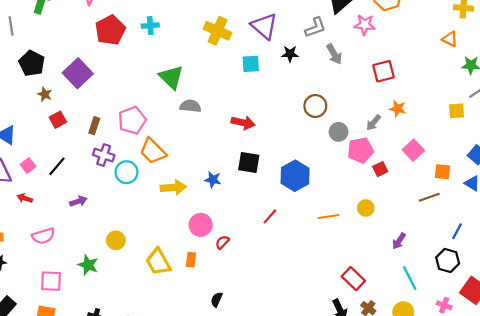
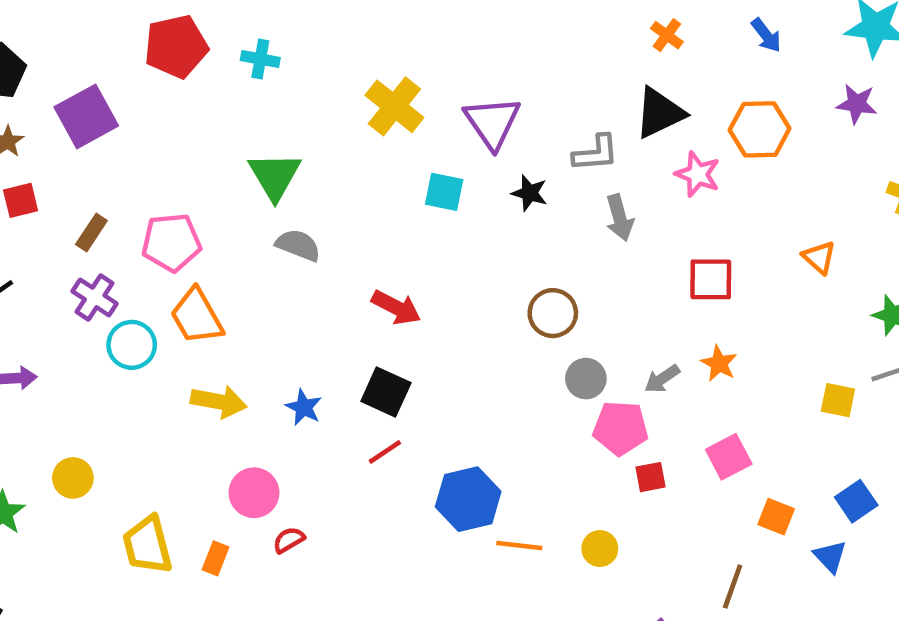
orange triangle: (450, 39) -> (819, 257), moved
blue hexagon: (295, 176) -> (468, 499), moved
brown line: (429, 197) -> (733, 586), moved, turned -66
red line: (270, 216) -> (385, 452), moved

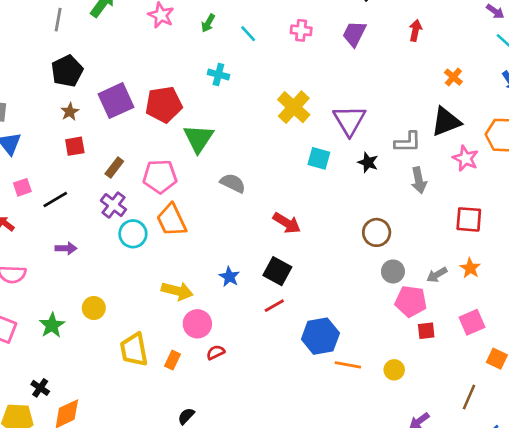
red pentagon: (176, 46) -> (164, 104), moved
green triangle: (275, 176) -> (198, 138), moved
yellow arrow: (219, 402) -> (177, 291), moved

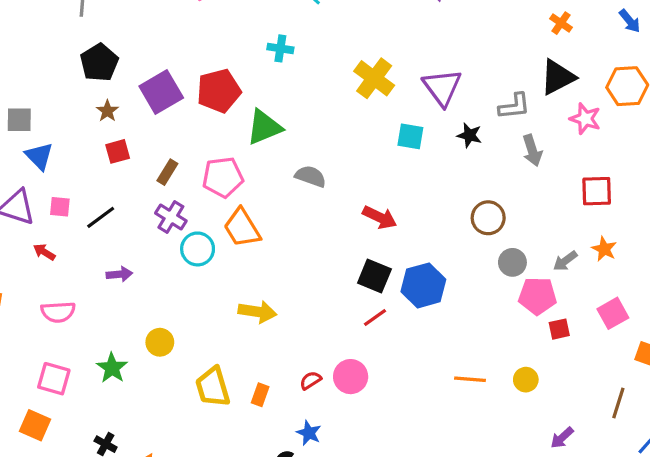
green triangle: (198, 138) -> (264, 127), turned 40
pink square: (22, 187) -> (60, 207), turned 30
blue star: (229, 277) -> (309, 433), moved
pink circle: (197, 324) -> (351, 377), moved
blue hexagon: (320, 336) -> (423, 285), moved

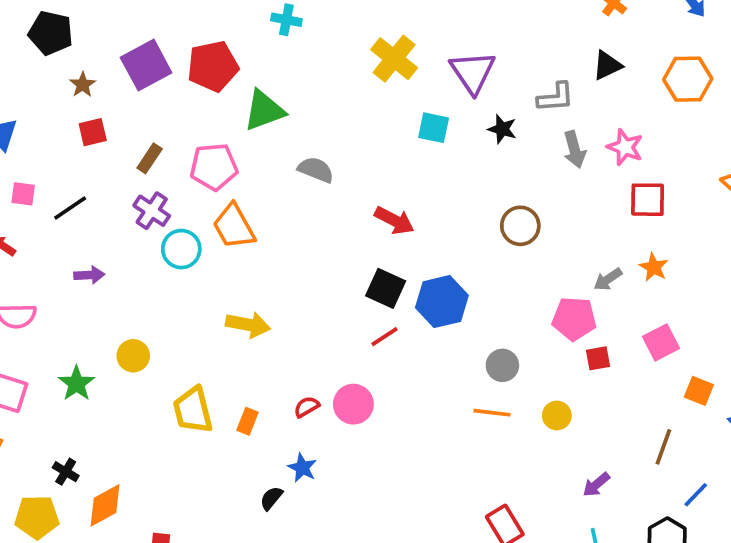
black pentagon: (99, 63) -> (51, 33), moved, turned -30
black triangle: (558, 77) -> (607, 65), size x0.7
pink star: (585, 119) -> (625, 147), moved
gray circle: (512, 262) -> (502, 365), moved

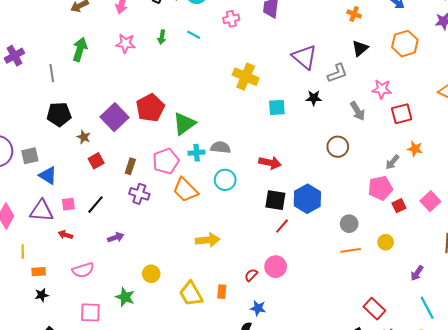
cyan cross: (286, 20) -> (197, 153), moved
purple triangle: (473, 72) -> (304, 57), moved
gray arrow: (575, 149) -> (358, 111), moved
cyan circle: (181, 249) -> (225, 180), moved
pink square: (661, 342) -> (430, 201), moved

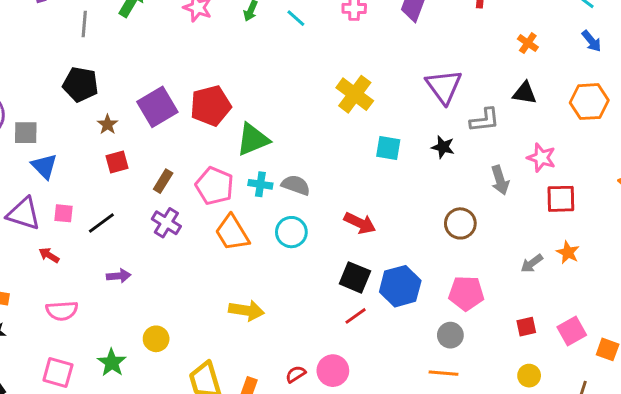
black triangle: (360, 48) -> (525, 93), turned 36
pink pentagon: (166, 161) -> (214, 186), turned 30
pink pentagon: (380, 188) -> (466, 293), moved
yellow circle: (386, 242) -> (529, 376), moved

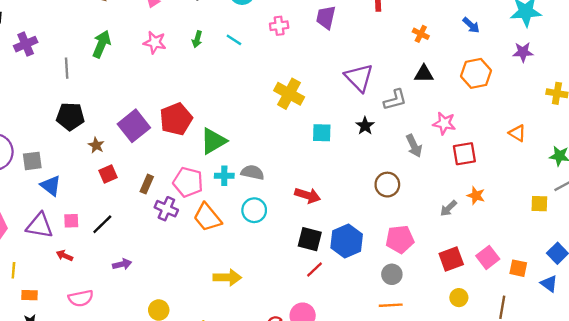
black star: (443, 147) -> (365, 126), turned 30
purple cross: (166, 223) -> (166, 209), moved
red square: (526, 327) -> (451, 259), size x1.5

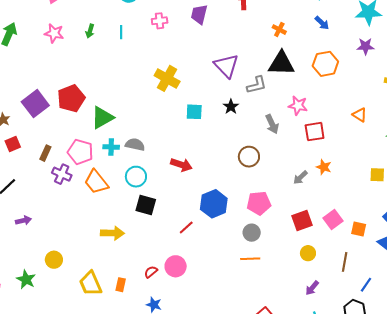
cyan line: (234, 40) -> (121, 32), turned 56
black triangle: (424, 74) -> (281, 63), size x1.6
black square: (310, 239) -> (146, 205), moved

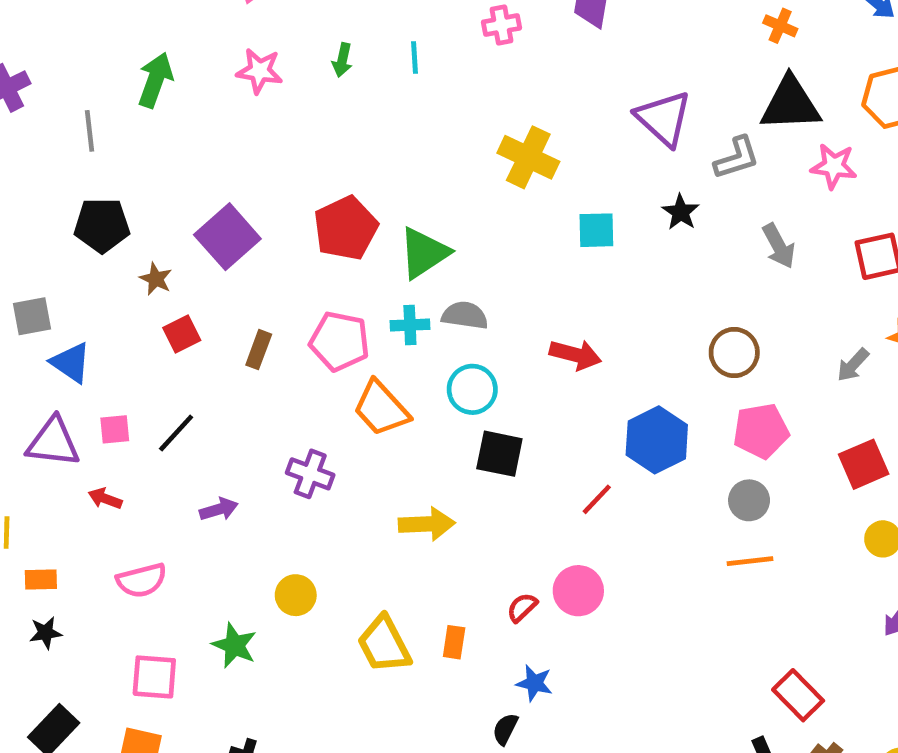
red pentagon: (71, 98) -> (346, 228), moved
pink star: (298, 106) -> (834, 166), moved
green triangle: (102, 117) -> (424, 253), moved
brown circle: (249, 157) -> (734, 353), moved
purple cross: (62, 174) -> (310, 474), moved

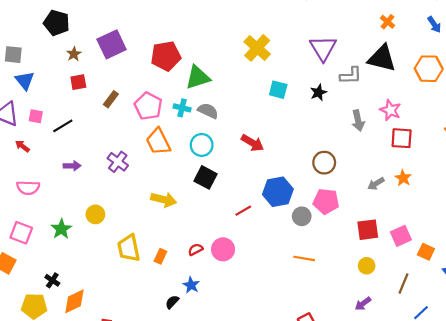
pink star: (834, 166) -> (390, 110), moved
gray circle: (749, 500) -> (302, 216), moved

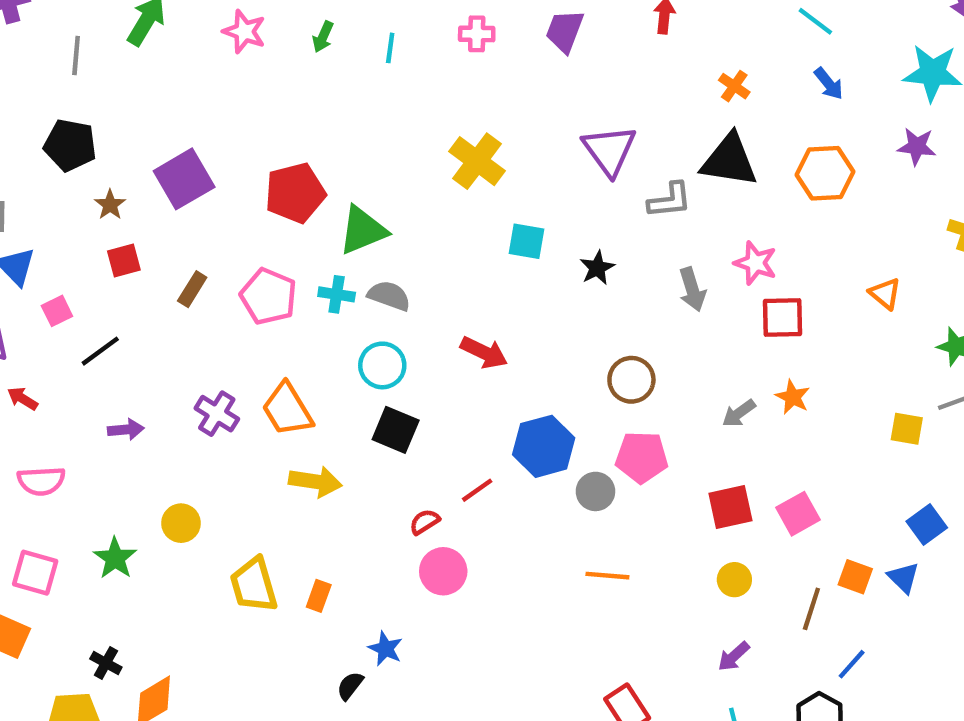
black star: (318, 93) -> (597, 268), moved
pink square: (36, 116) -> (57, 311), moved, turned -32
orange trapezoid: (158, 142) -> (287, 410), moved
red semicircle: (196, 250) -> (425, 522), moved
orange square: (426, 252) -> (855, 577), moved

